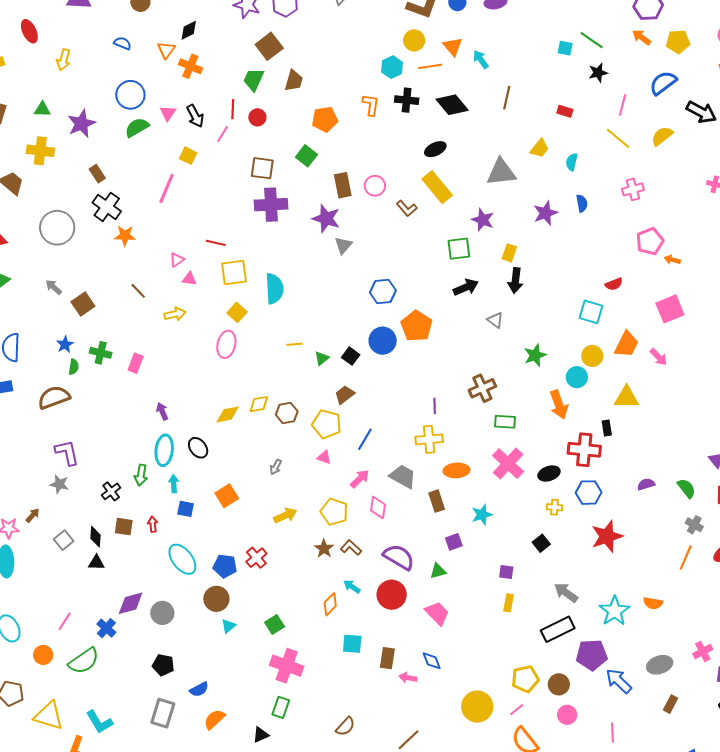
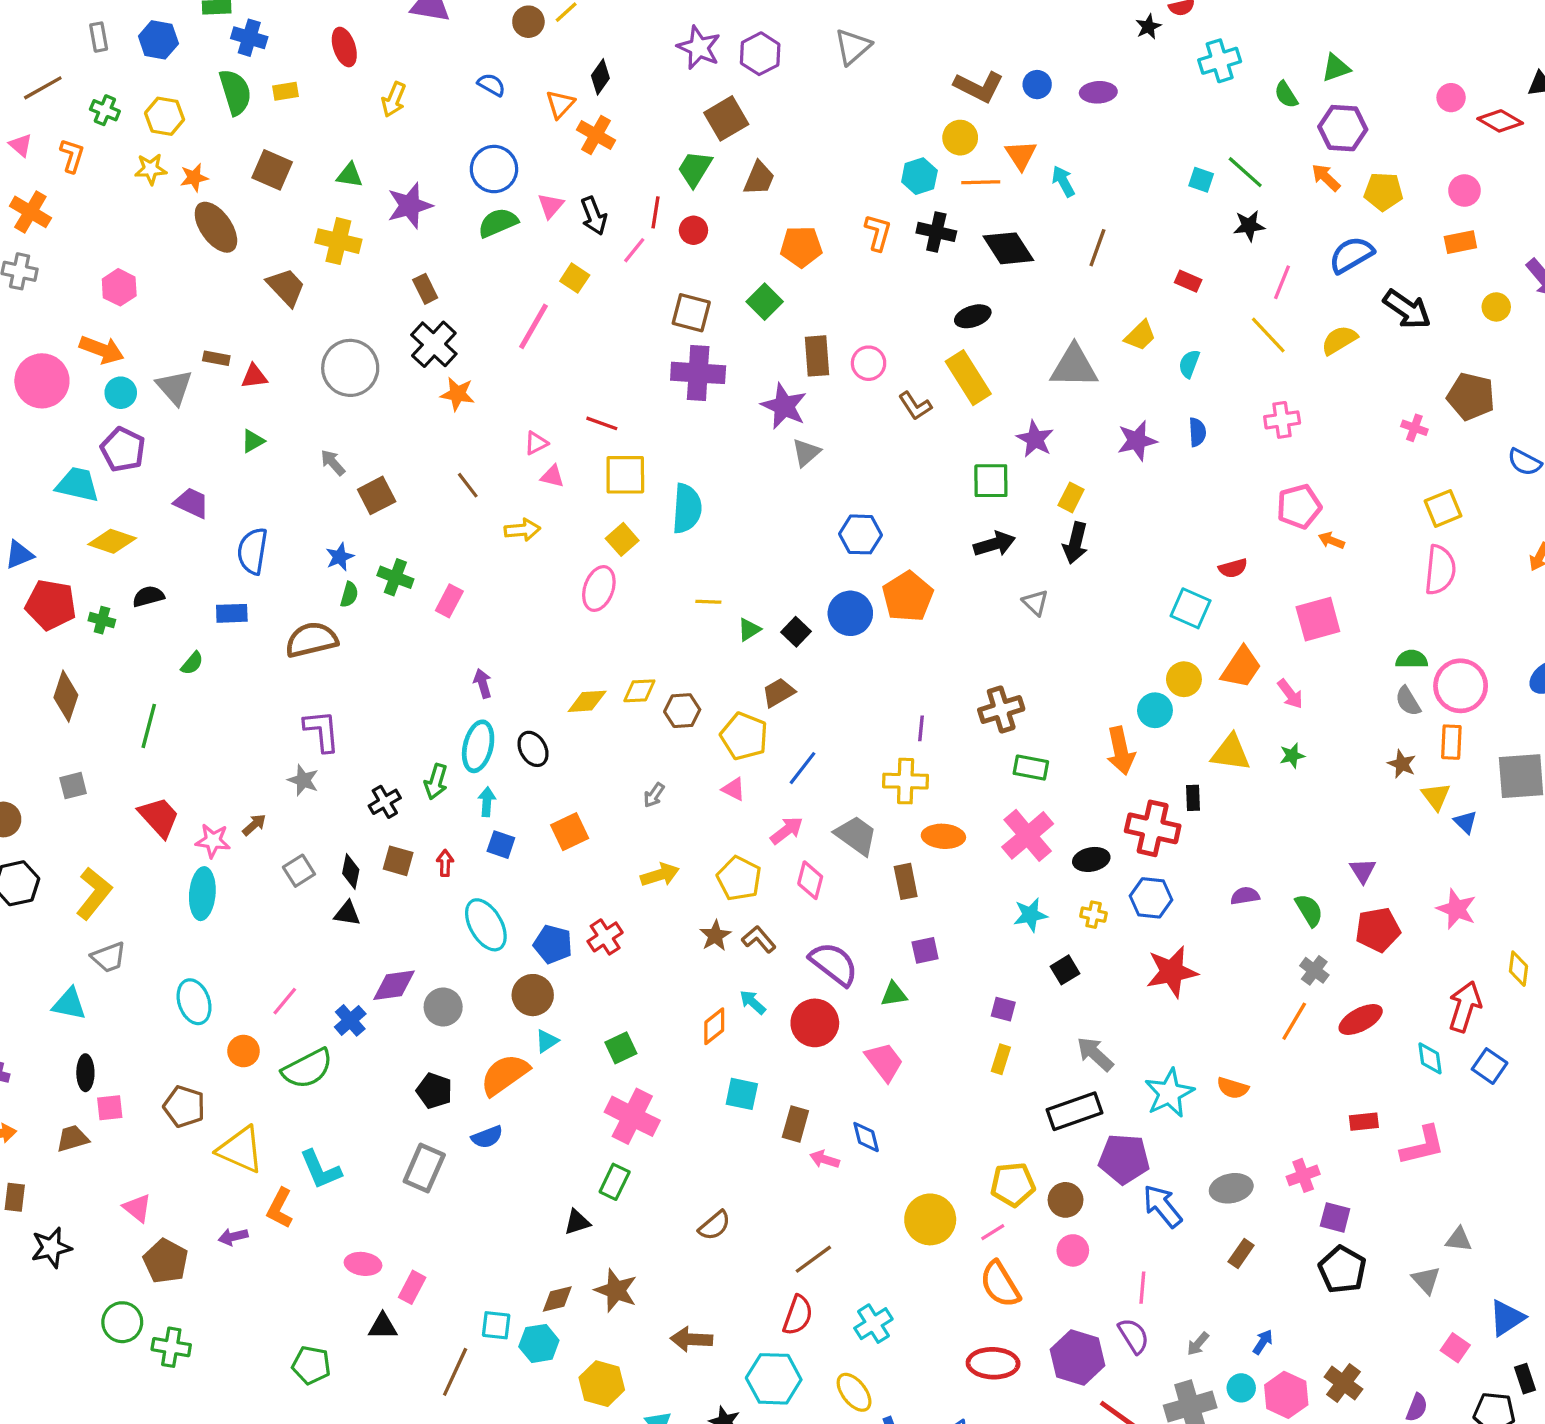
black diamond: (189, 30) -> (600, 77), turned -35
green star: (535, 355) -> (1292, 756), moved, size x0.7
cyan star: (482, 515) -> (1030, 915), moved
orange semicircle: (214, 719) -> (505, 1075), moved, size x1.4

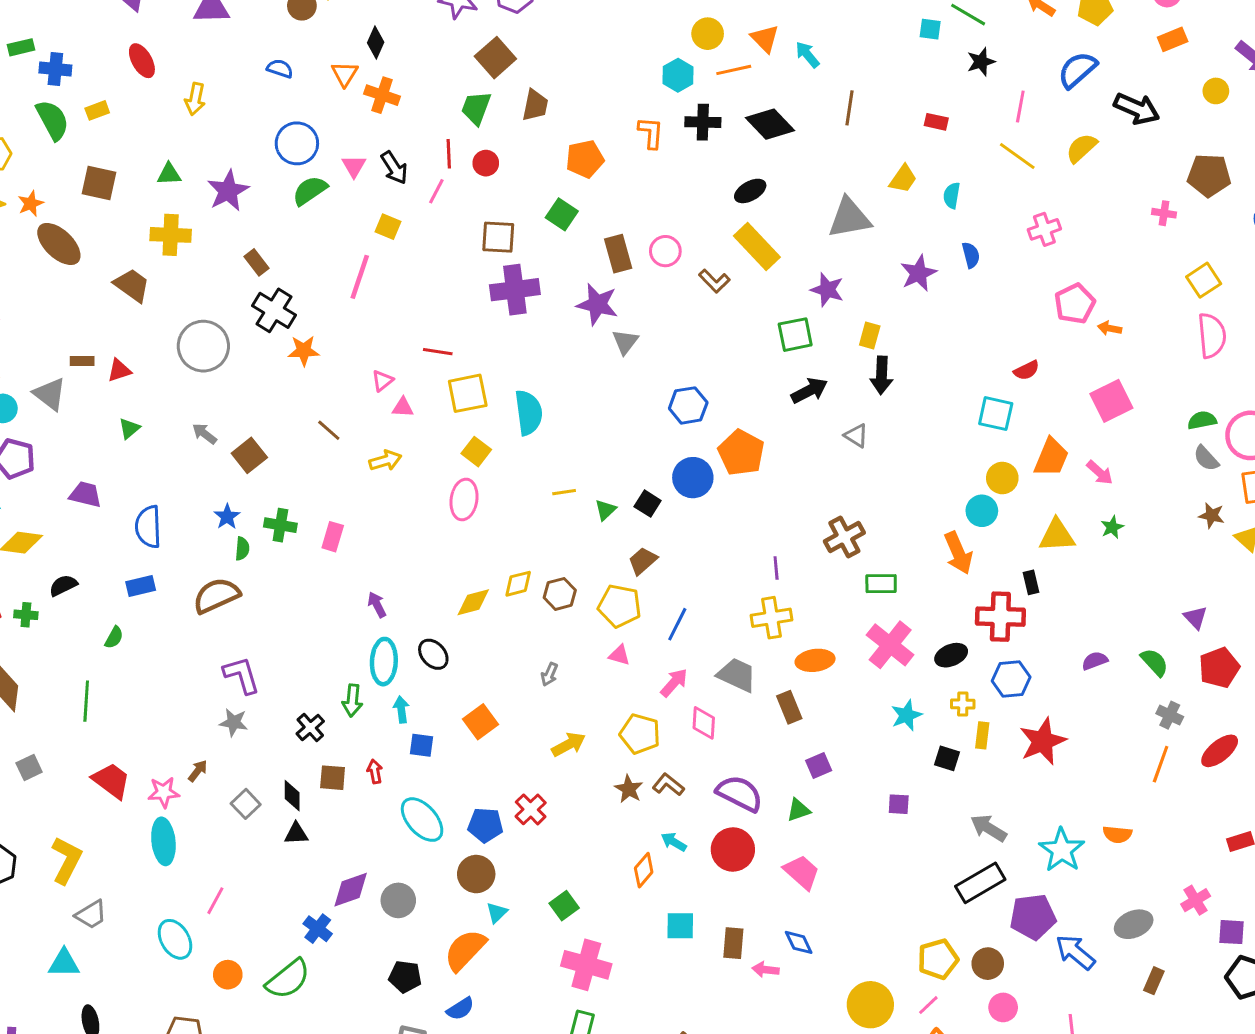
black square: (1065, 970) -> (947, 758), turned -30
pink line: (285, 1001) -> (215, 901), moved
yellow rectangle: (1001, 1059) -> (982, 735), moved

